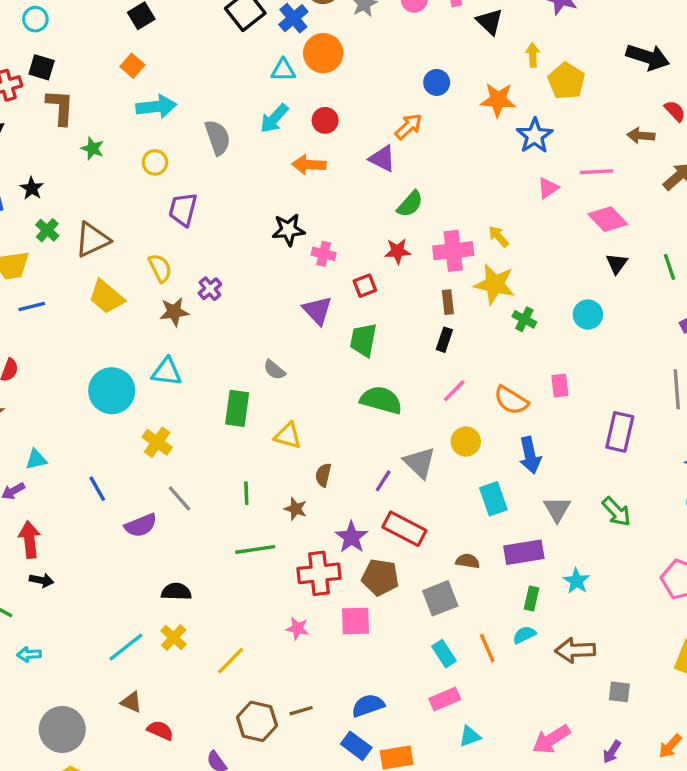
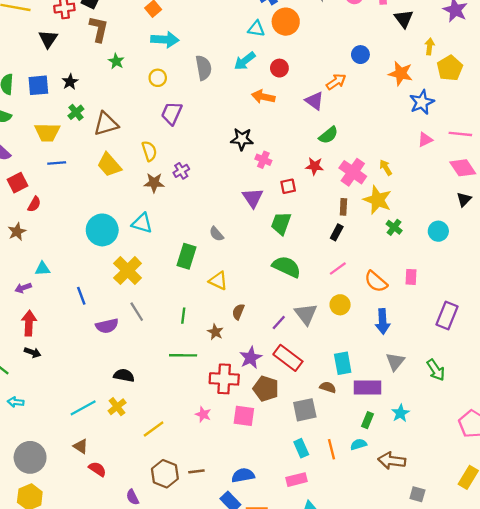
pink cross: (453, 251) -> (353, 172), turned 32
yellow cross: (157, 442) -> (128, 271), size x1.4
cyan rectangle: (493, 499) -> (343, 363), moved

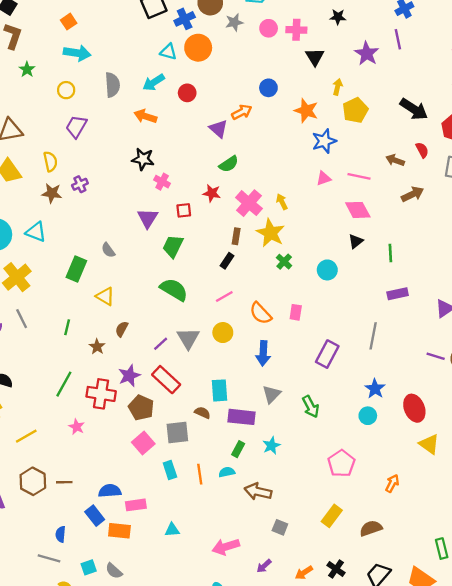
orange arrow: (263, 97) -> (145, 116), moved
green line: (183, 355) -> (64, 384), moved, turned -68
pink square: (244, 416) -> (143, 443), moved, turned 35
pink rectangle: (297, 480) -> (136, 505), moved

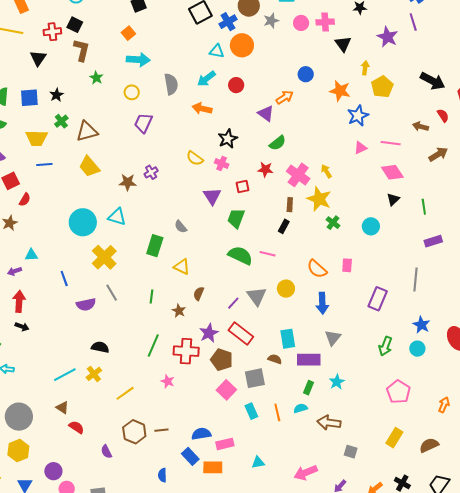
black star: (143, 159) -> (228, 139), moved, turned -30
yellow semicircle: (50, 161) -> (195, 158), moved, turned 144
pink line: (224, 297) -> (268, 254), moved, turned 49
green arrow: (311, 407) -> (385, 346), moved, turned 54

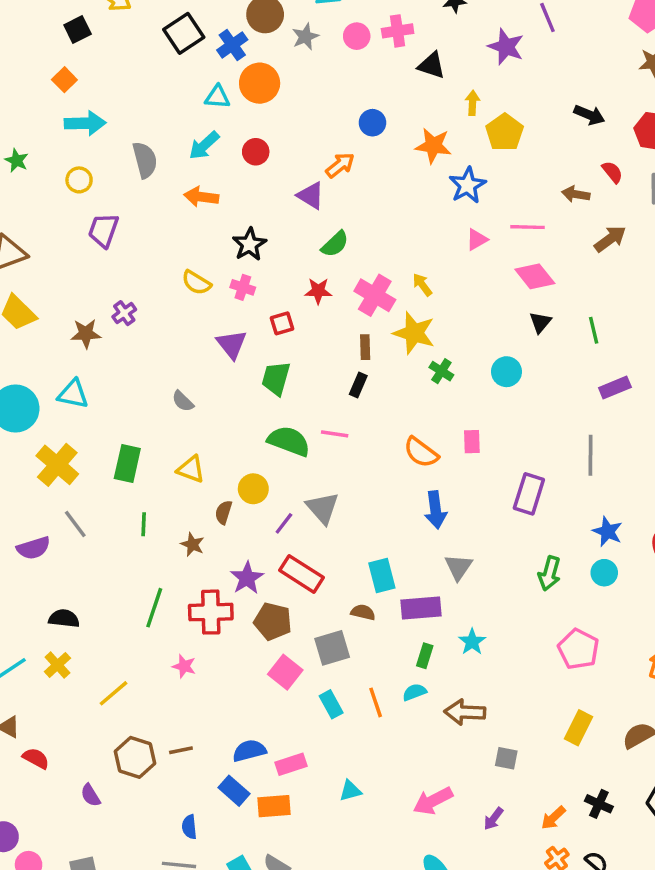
black triangle: (343, 44) -> (432, 65), turned -30
black arrow: (433, 81) -> (589, 115), size x0.7
green rectangle: (155, 246) -> (127, 463), moved
yellow circle: (286, 289) -> (253, 489), moved

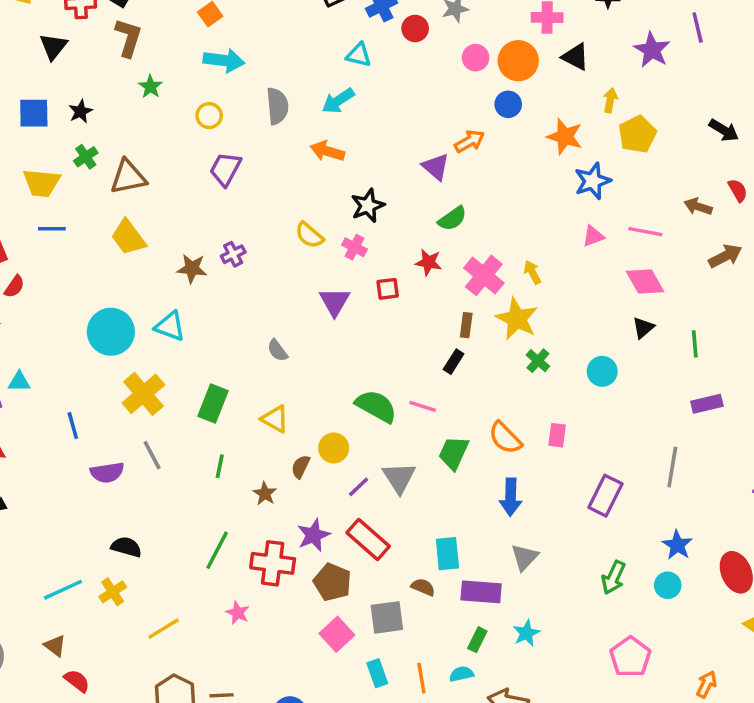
pink circle: (357, 36) -> (476, 58), moved
orange circle: (260, 83) -> (518, 61), moved
red circle: (256, 152) -> (415, 28), moved
green trapezoid: (276, 378) -> (454, 453), moved

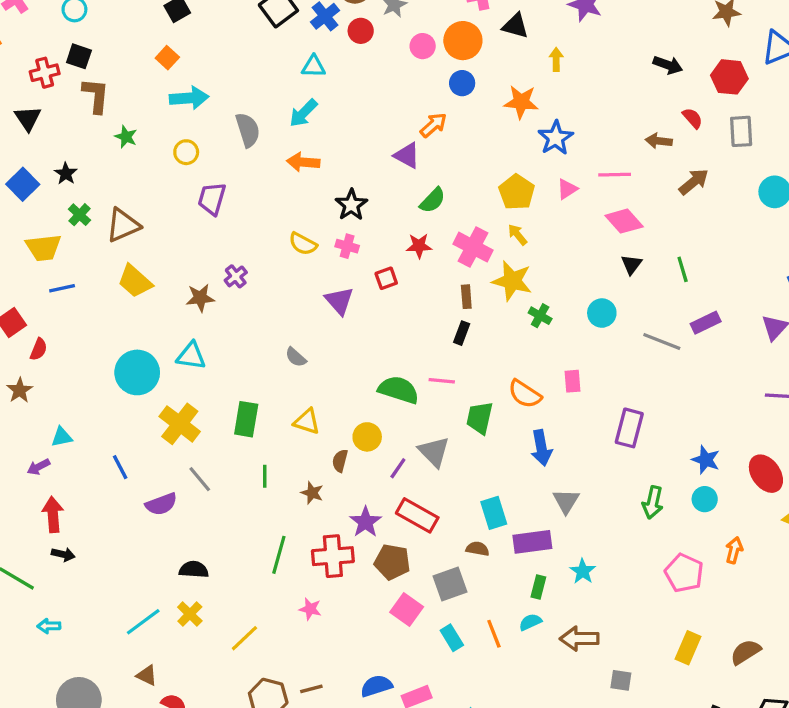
blue square: (34, 113) -> (23, 184), turned -32
yellow pentagon: (637, 134) -> (517, 192), moved
gray line: (672, 467) -> (662, 342), moved, turned -66
orange arrow: (706, 684) -> (734, 550), moved

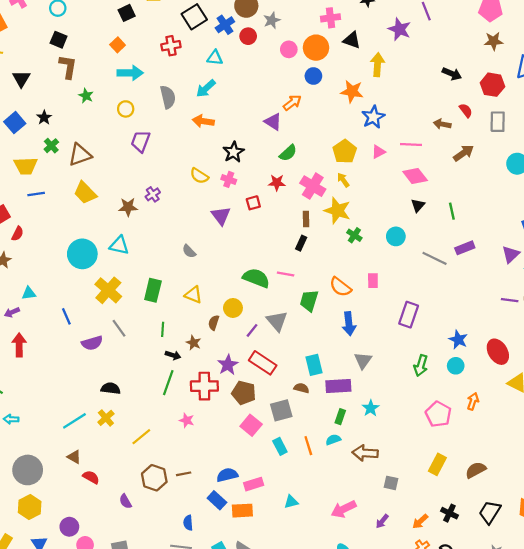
yellow arrow: (556, 59) -> (377, 65), size x1.5
red cross: (45, 73) -> (171, 46), moved
black arrow: (63, 554) -> (173, 355), moved

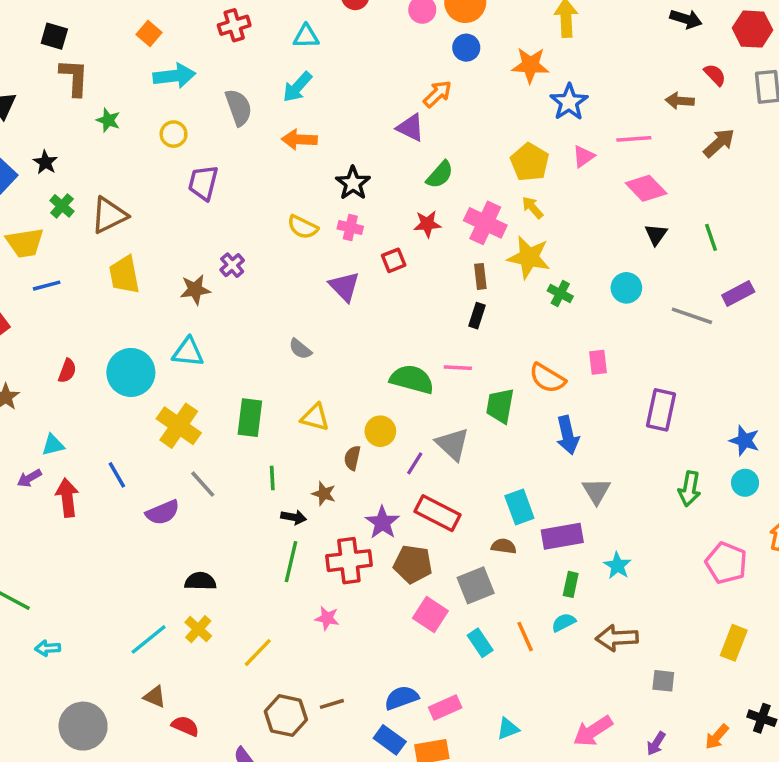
yellow trapezoid: (85, 193) -> (124, 275), turned 40
red semicircle: (17, 234) -> (67, 371), moved
red arrow: (19, 345) -> (67, 498), moved

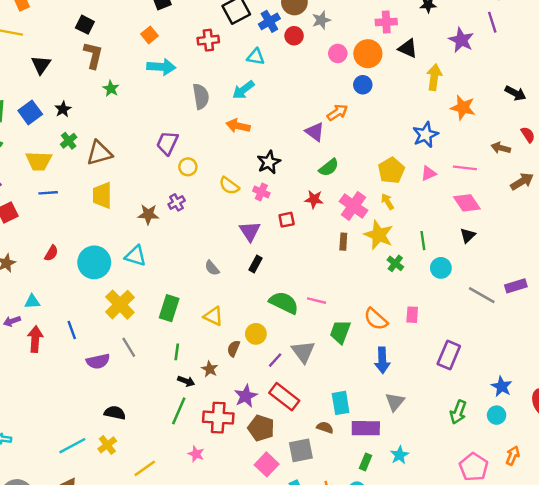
orange star: (530, 65) -> (463, 108), moved
yellow circle: (174, 134) -> (188, 167), moved
green line: (711, 237) -> (423, 241), moved
black rectangle: (477, 316) -> (256, 264), moved

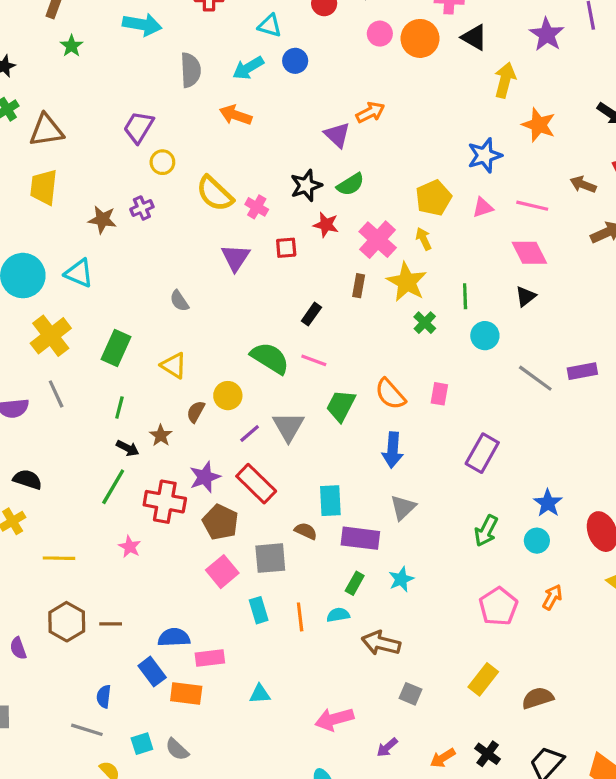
blue circle: (363, 85) -> (295, 61), moved
black star: (269, 162) -> (306, 185), moved
yellow semicircle: (229, 186) -> (215, 194), size x1.4
black rectangle: (256, 264) -> (311, 314), moved
yellow line: (145, 468) -> (59, 558), turned 30

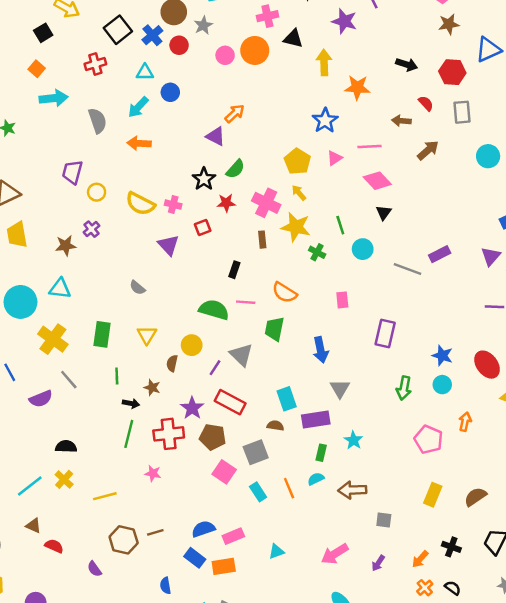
yellow triangle: (174, 365) -> (147, 335), turned 45
orange semicircle: (390, 394) -> (284, 293), moved

